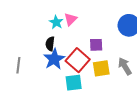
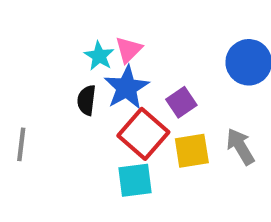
purple square: (96, 45) -> (181, 102), turned -32
blue star: (54, 59) -> (127, 88), moved

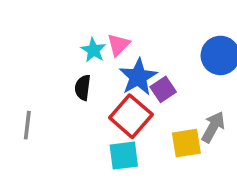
blue star: (127, 88) -> (138, 77), moved
gray arrow: (240, 147) -> (213, 127), turned 60
yellow square: (192, 151) -> (186, 143), moved

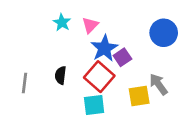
cyan star: (93, 50) -> (62, 22), moved
black semicircle: (83, 88) -> (61, 75), moved
gray arrow: (213, 127) -> (159, 84), turned -65

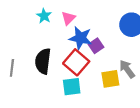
blue star: (104, 48) -> (81, 38), turned -30
black semicircle: (61, 75) -> (43, 61), size x1.6

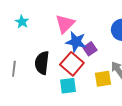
cyan star: (44, 16) -> (22, 22), moved
pink triangle: (68, 18) -> (65, 24), size x1.5

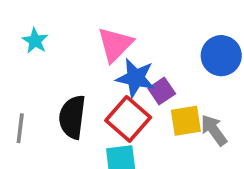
yellow square: (103, 79) -> (186, 121), moved

